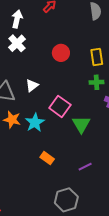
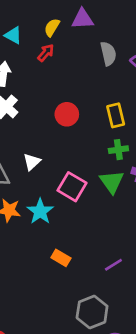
green triangle: (81, 124) -> (112, 182), moved

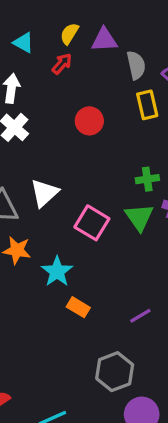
purple triangle: (82, 19) -> (104, 40), moved
red circle: (67, 114) -> (89, 121), moved
yellow rectangle: (116, 115) -> (147, 105), moved
white triangle: (32, 162) -> (44, 193), size x1.4
cyan star: (40, 211) -> (57, 271), moved

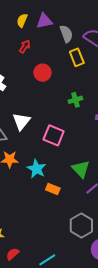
red arrow: (62, 64) -> (25, 46), moved
green cross: (147, 179) -> (75, 100), moved
green triangle: (139, 217) -> (81, 169), moved

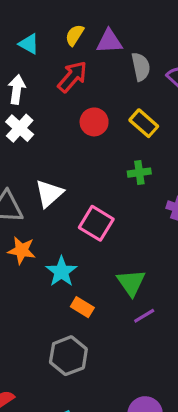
red arrow: (25, 46) -> (72, 77), size x1.5
yellow rectangle: (77, 57) -> (144, 123), moved, turned -36
gray hexagon: (81, 225) -> (68, 356), moved

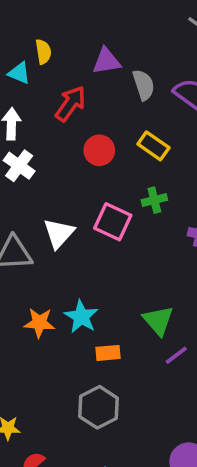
yellow semicircle: (75, 35) -> (43, 52), moved, turned 145
pink square: (96, 223) -> (113, 222), moved
orange star: (22, 250) -> (39, 323), moved
orange rectangle: (82, 307) -> (108, 353), turned -30

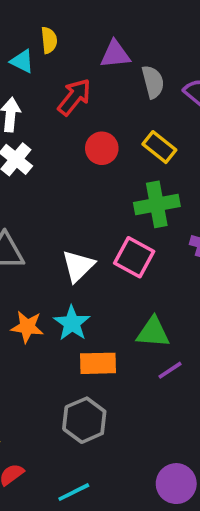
green cross: (154, 200) -> (157, 204), size x1.6
pink square: (113, 222) -> (134, 257), moved
white triangle: (59, 233) -> (78, 266), moved
green triangle: (158, 321) -> (153, 332), turned -48
orange rectangle: (108, 353) -> (98, 363), size x1.4

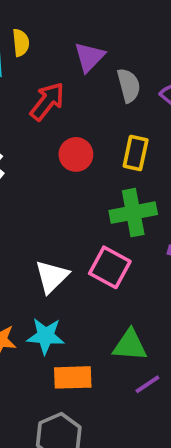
purple triangle: (115, 54) -> (89, 57), turned -40
yellow rectangle: (159, 147) -> (136, 153), turned 64
cyan star: (72, 323) -> (46, 336), turned -30

